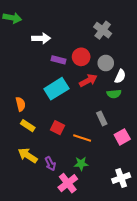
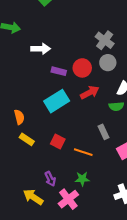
gray circle: (106, 63) -> (108, 63), moved
yellow arrow: (28, 155) -> (33, 197), moved

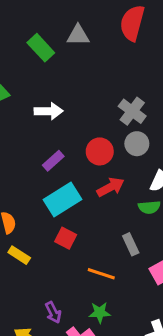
white arrow: (41, 49) -> (49, 111), moved
purple rectangle: (59, 71) -> (53, 161), moved, turned -56
red square: (58, 142) -> (66, 238), moved

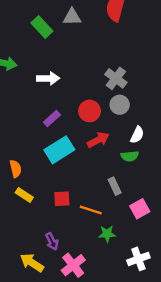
red square: (66, 238) -> (62, 199), moved, turned -30
green star: (100, 312) -> (107, 234), moved

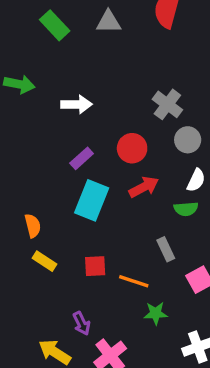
green rectangle: (42, 27) -> (55, 25), moved
gray circle: (120, 105) -> (188, 140), moved
cyan rectangle: (59, 150) -> (92, 200), turned -36

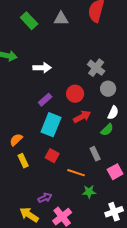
green semicircle: (186, 209) -> (107, 130), turned -40
orange semicircle: (33, 226) -> (16, 140), turned -120
yellow rectangle: (44, 261) -> (23, 161), turned 32
red square: (95, 266) -> (52, 156), moved, turned 32
purple arrow: (82, 323) -> (45, 198), turned -88

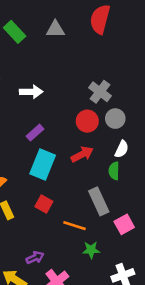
red circle: (75, 94) -> (87, 121), moved
green semicircle: (107, 130) -> (114, 171), turned 136
gray rectangle: (95, 154) -> (99, 201), size x1.5

